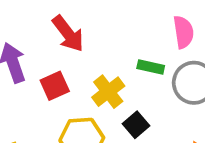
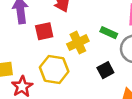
black square: (136, 125) -> (105, 70), moved

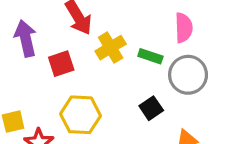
yellow cross: (78, 43) -> (111, 48), moved

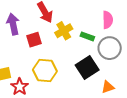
black square: (151, 108) -> (87, 68), size x1.6

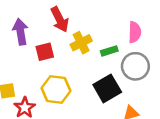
green rectangle: (87, 36) -> (109, 51), turned -40

